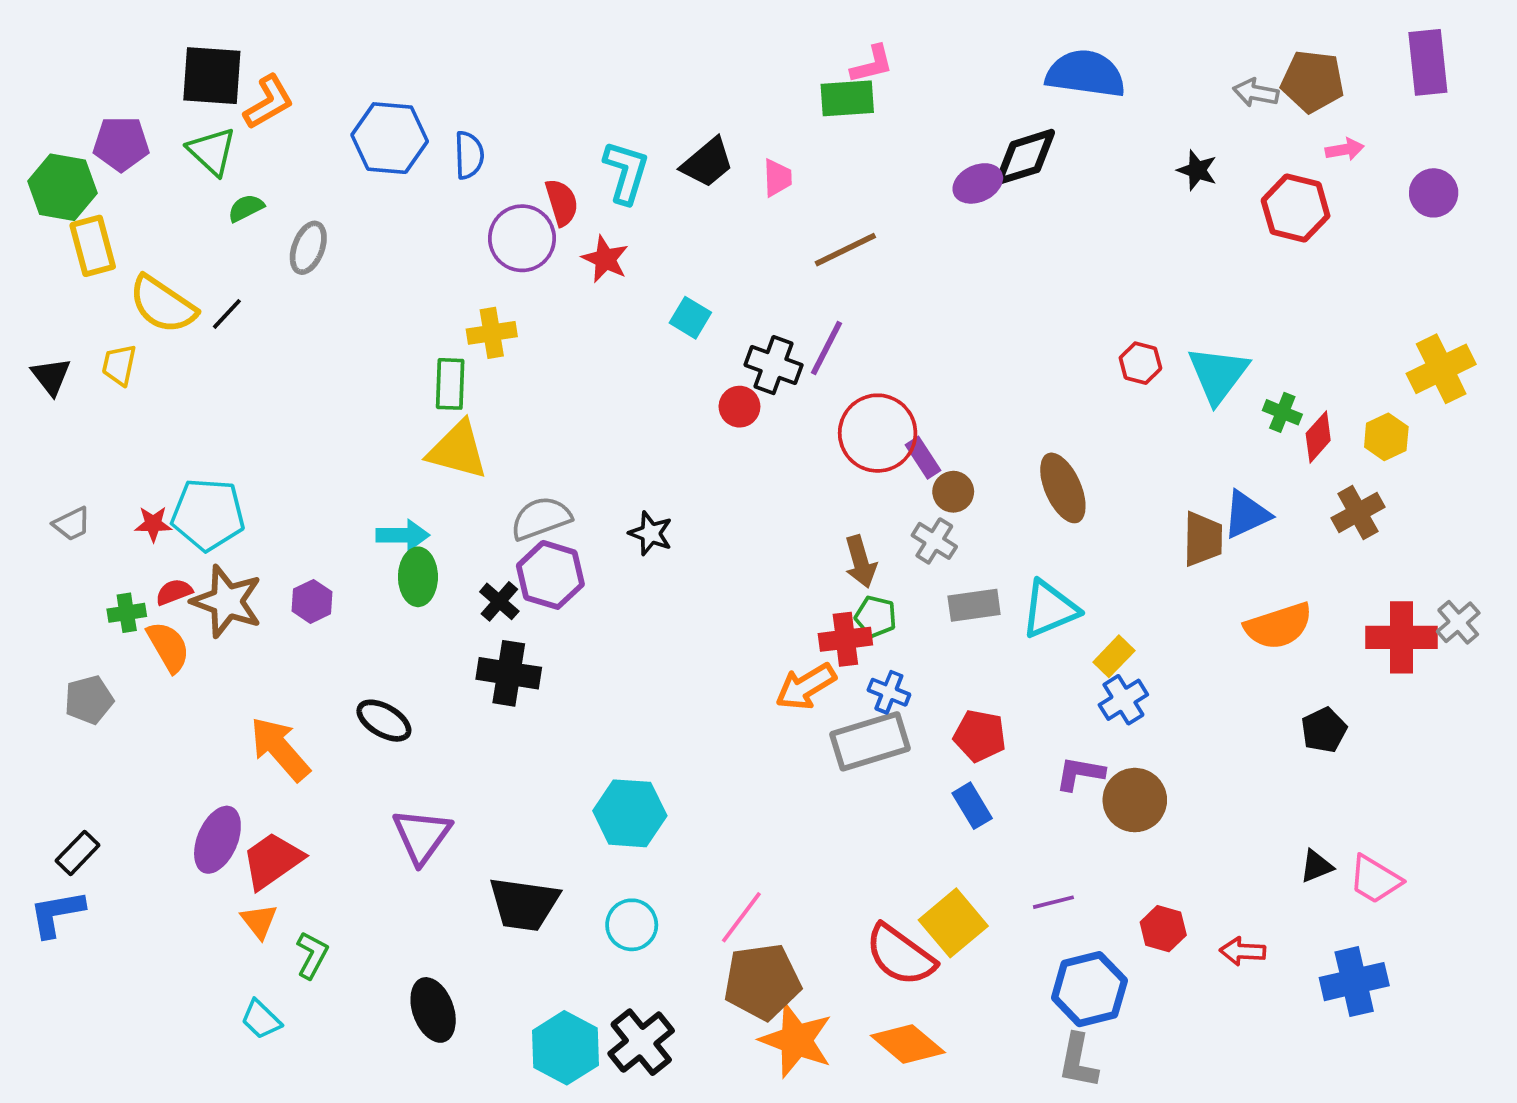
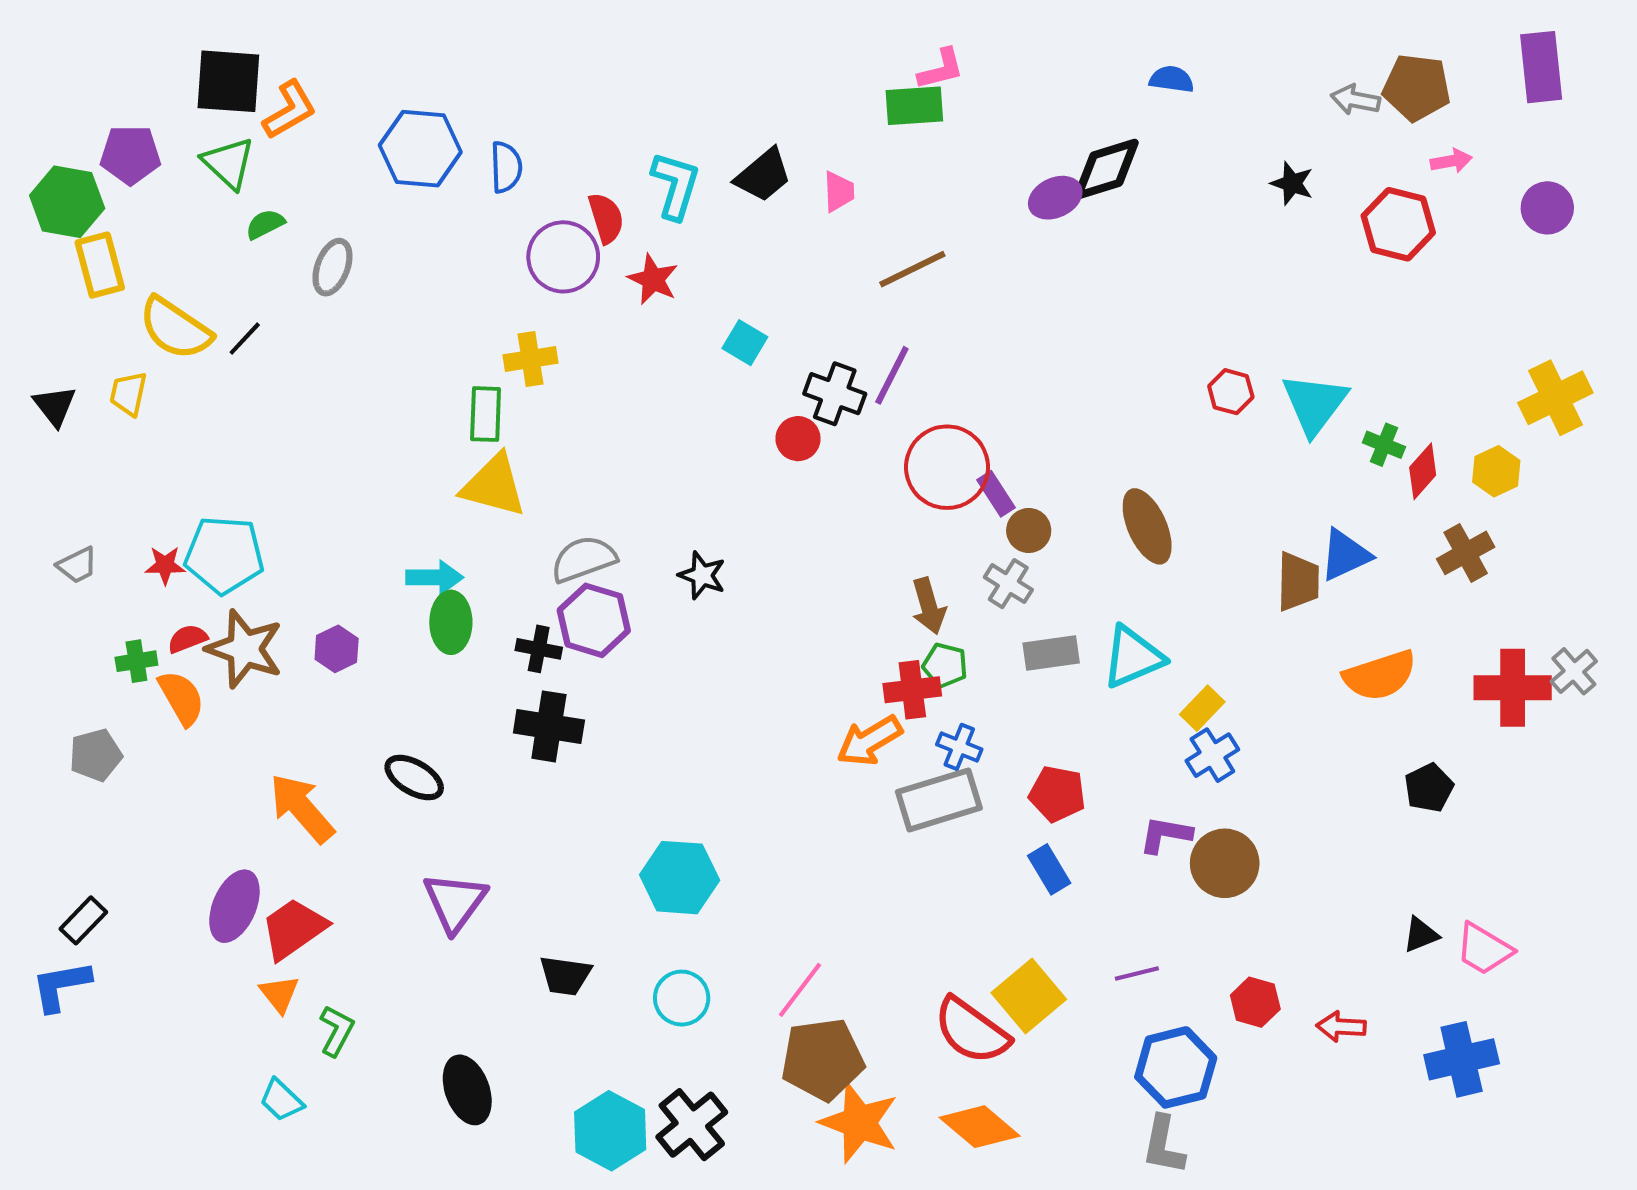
blue semicircle: (1086, 74) -> (1172, 79), size x0.5
black cross: (499, 601) -> (539, 649), turned -30
black trapezoid: (524, 904) -> (565, 976), size x0.7

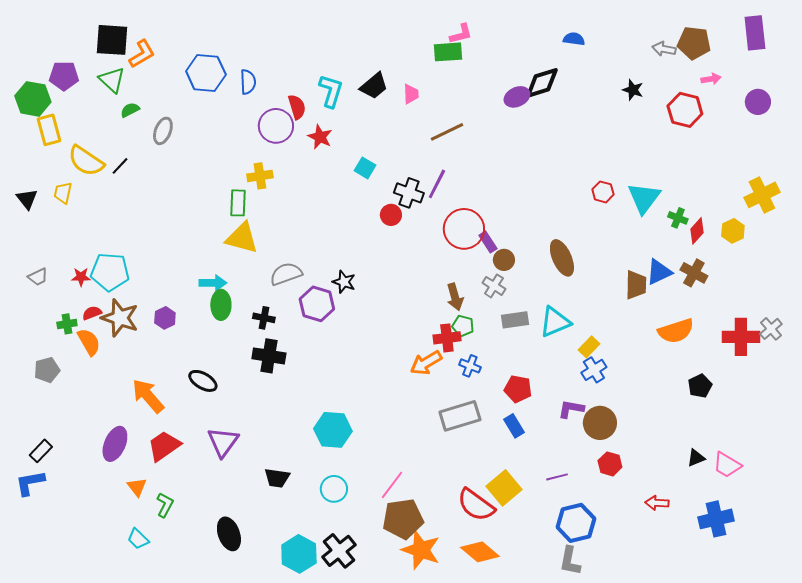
brown cross: (1466, 553) -> (694, 273), moved, turned -32
purple hexagon: (594, 620) -> (317, 304), moved
gray rectangle: (939, 800) -> (460, 416), moved
red trapezoid: (294, 929) -> (164, 446), moved
red hexagon: (1255, 1002) -> (610, 464), moved

